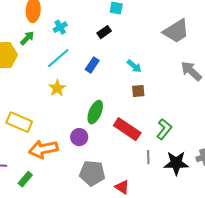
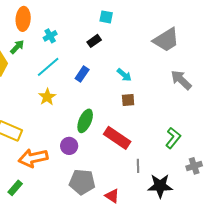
green L-shape: (164, 129) -> (173, 138), moved
black star: (176, 163) -> (160, 186), moved

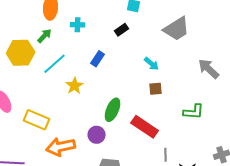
cyan cross: (50, 36) -> (78, 25), turned 32
gray trapezoid: (166, 40) -> (177, 29), moved
cyan line: (48, 67) -> (55, 64), moved
blue rectangle: (82, 74) -> (98, 59), moved
green L-shape: (173, 138) -> (194, 112), moved, turned 55

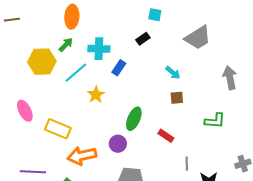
cyan cross: (78, 25) -> (99, 49), moved, size x1.5
gray arrow: (209, 69) -> (230, 78), turned 35
red rectangle: (145, 127) -> (166, 136), size x0.6

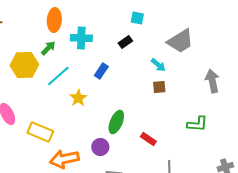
cyan cross: (99, 49) -> (81, 38), moved
cyan arrow: (173, 73) -> (158, 65), moved
brown square: (177, 98) -> (159, 87), moved

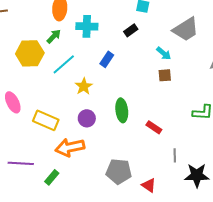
green ellipse: (116, 122) -> (122, 110), turned -30
purple circle: (100, 147) -> (87, 118), moved

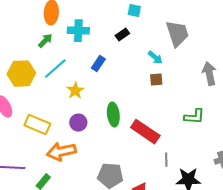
gray trapezoid: (186, 29) -> (177, 34), turned -76
yellow hexagon: (30, 53) -> (21, 74), moved
red rectangle: (154, 127) -> (145, 132), size x1.8

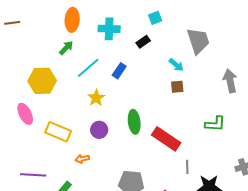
cyan square: (134, 11) -> (155, 18), turned -32
cyan cross: (78, 31) -> (109, 29), moved
cyan line: (55, 69) -> (88, 68), moved
orange arrow: (61, 152) -> (82, 159), size x0.5

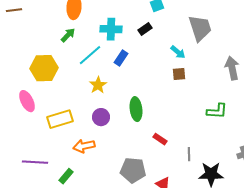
cyan cross: (109, 29) -> (111, 29), moved
yellow rectangle: (58, 132) -> (60, 119), turned -40
red rectangle: (166, 139) -> (160, 139), moved, size x0.5
orange arrow: (82, 159) -> (84, 146), size x1.5

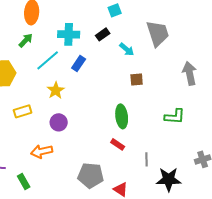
cyan arrow: (178, 52) -> (127, 49), moved
green ellipse: (136, 109) -> (122, 116), moved
yellow rectangle: (60, 119) -> (23, 111), moved, size x0.7
green rectangle: (66, 176) -> (24, 181), turned -70

